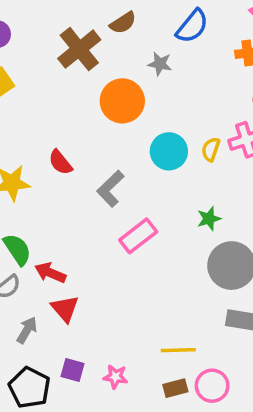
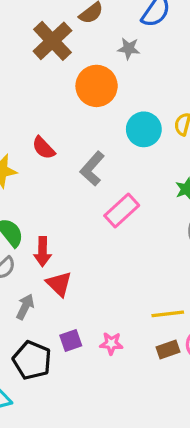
red arrow: (50, 273) -> (43, 252), turned -108
purple square: (73, 370) -> (71, 340), turned -30

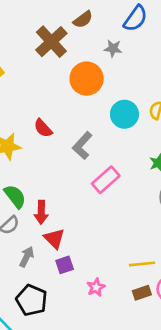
purple square: (71, 340) -> (65, 265), moved
pink star: (111, 343) -> (96, 287), turned -30

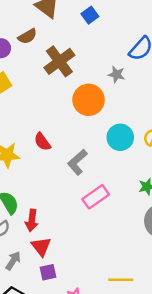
brown semicircle: (83, 19) -> (27, 36), moved

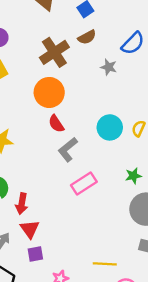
brown semicircle: (27, 36) -> (87, 37), moved
orange circle: (89, 100) -> (49, 92), moved
red semicircle: (42, 142) -> (56, 124), moved

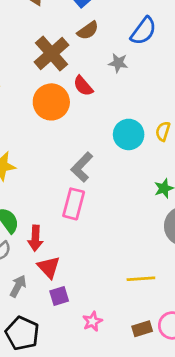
red semicircle: (56, 124) -> (83, 86), moved
pink rectangle: (84, 184) -> (74, 204), moved, turned -35
yellow line: (105, 264) -> (141, 279), moved

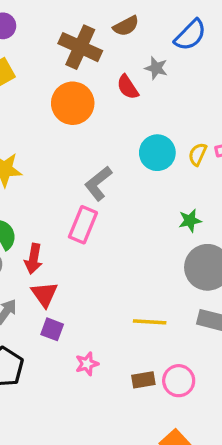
brown cross: (51, 54) -> (80, 47), turned -32
red semicircle: (83, 86) -> (128, 87), moved
purple square: (59, 296) -> (52, 329), turned 30

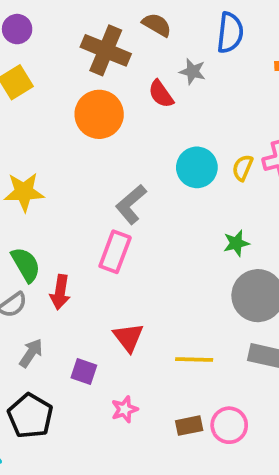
brown semicircle: (126, 26) -> (157, 25), turned -120
blue semicircle: (190, 35) -> (230, 33), turned -36
red triangle: (44, 294) -> (128, 337), moved

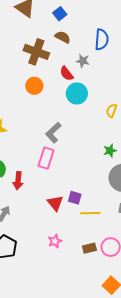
orange circle: (99, 114) -> (34, 86), size x0.7
cyan circle: (197, 167) -> (77, 94), moved
purple square: (84, 372) -> (75, 198), moved

